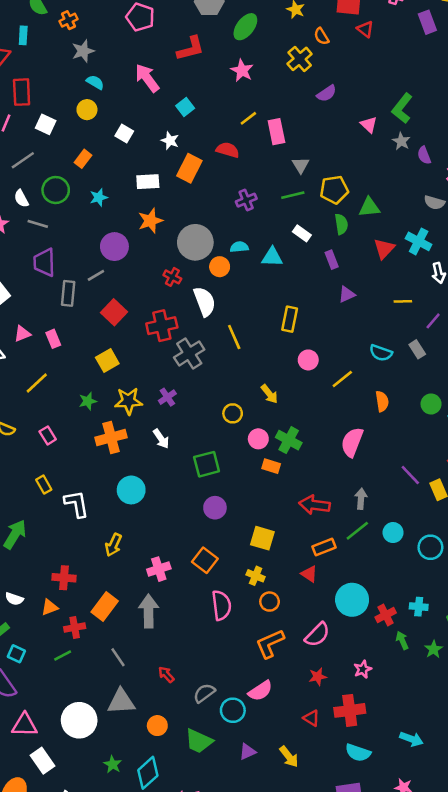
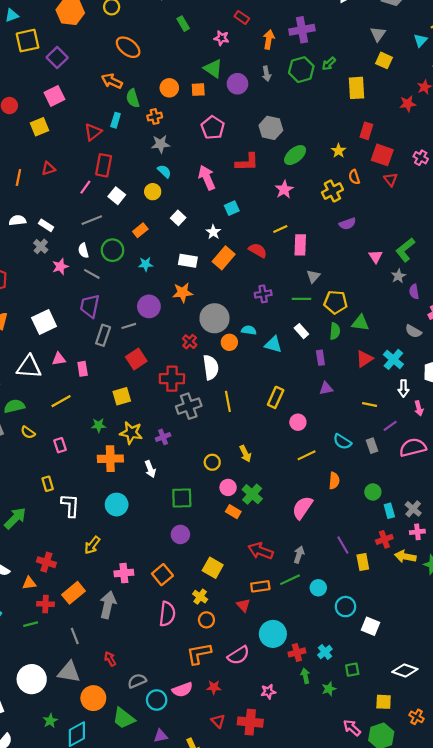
pink circle: (308, 360) -> (298, 422), moved
cyan cross: (419, 607) -> (325, 652), turned 32
red star: (318, 677) -> (214, 687), moved
orange circle: (157, 726) -> (93, 698), size x1.5

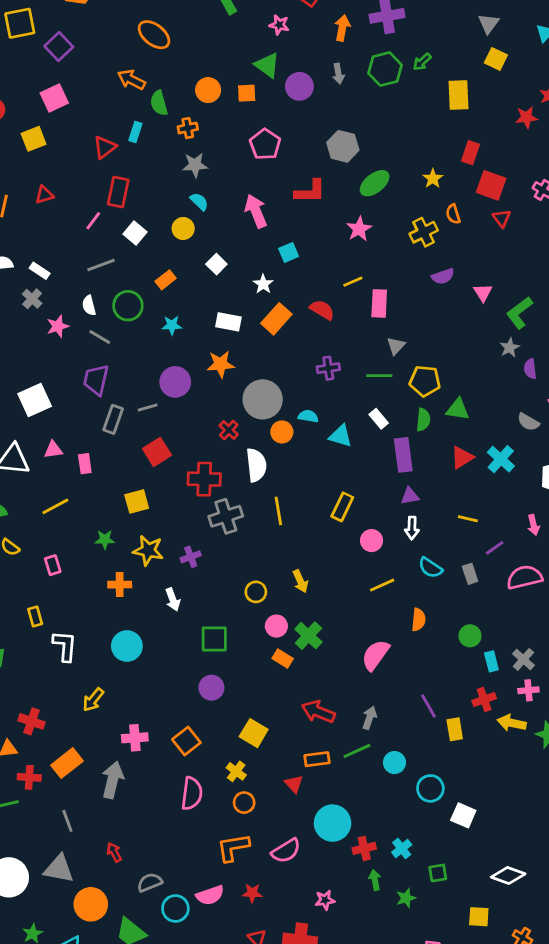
pink triangle: (376, 257) -> (483, 293), moved
purple rectangle: (320, 358) -> (403, 455), size x1.6
white arrow: (403, 388) -> (412, 528), moved
orange cross: (110, 459) -> (120, 585), size x0.7

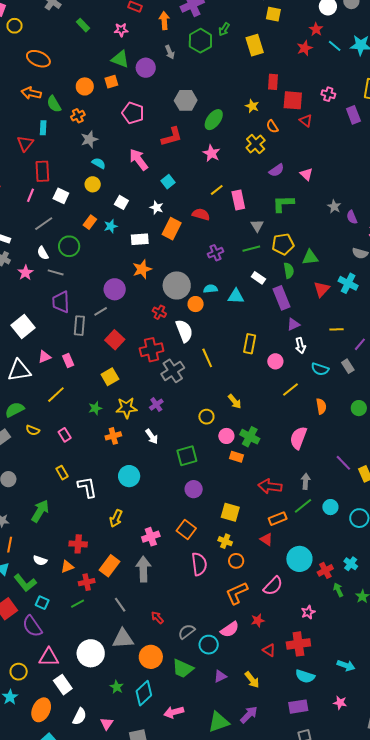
green L-shape: (519, 313) -> (283, 204), moved, turned 50
cyan star: (172, 325) -> (111, 226), moved

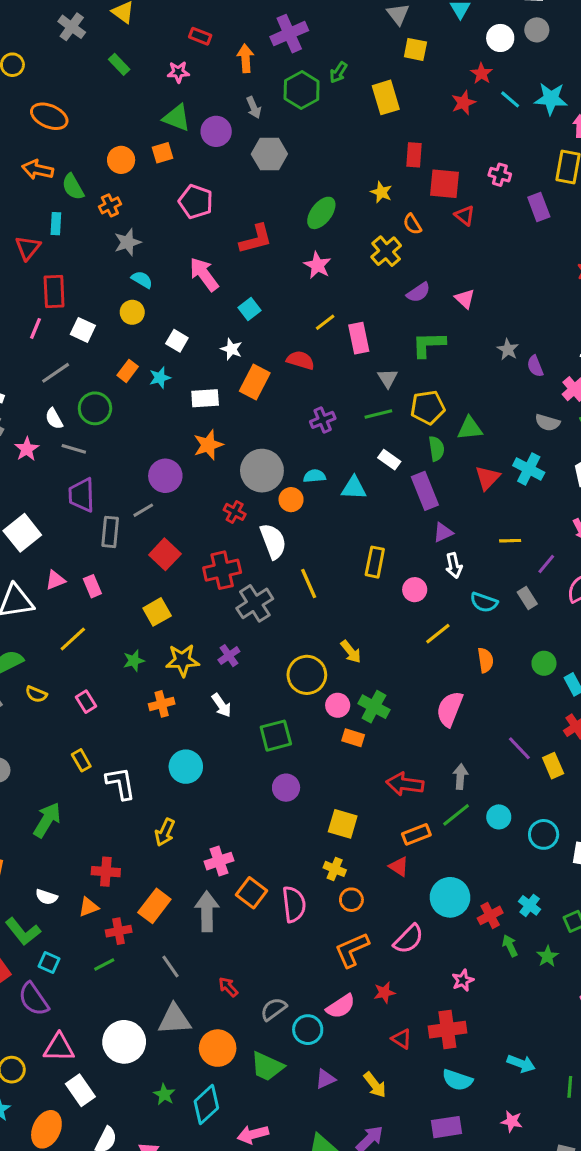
gray hexagon: (186, 100) -> (269, 154), moved
yellow circle: (206, 417) -> (307, 675), size x1.6
orange square: (186, 530) -> (252, 893), moved

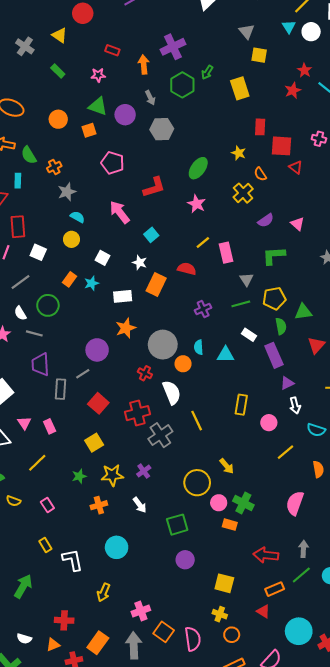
white circle: (500, 38) -> (311, 32), moved
orange circle: (121, 160) -> (58, 119), moved
cyan semicircle: (315, 476) -> (199, 347), turned -88
pink triangle: (55, 580) -> (24, 423), turned -40

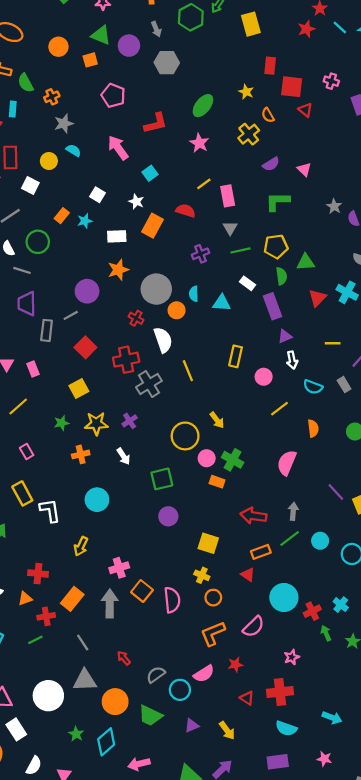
yellow circle: (71, 239) -> (49, 161), moved
gray triangle: (246, 279) -> (230, 228), moved
yellow rectangle: (45, 545) -> (22, 493), size x1.5

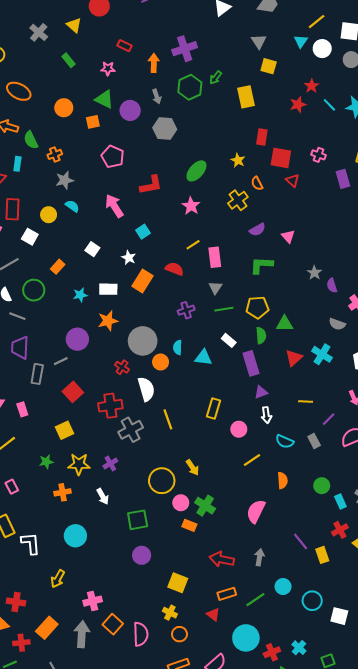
cyan star: (85, 221) -> (80, 295), moved
green line: (290, 539) -> (255, 600), moved

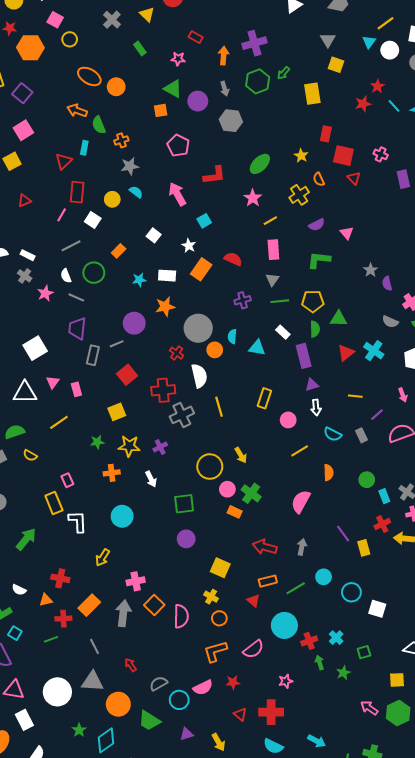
orange circle: (64, 108) -> (116, 87), moved
yellow line: (193, 245) -> (270, 221), moved
pink rectangle: (12, 487) -> (67, 480), moved

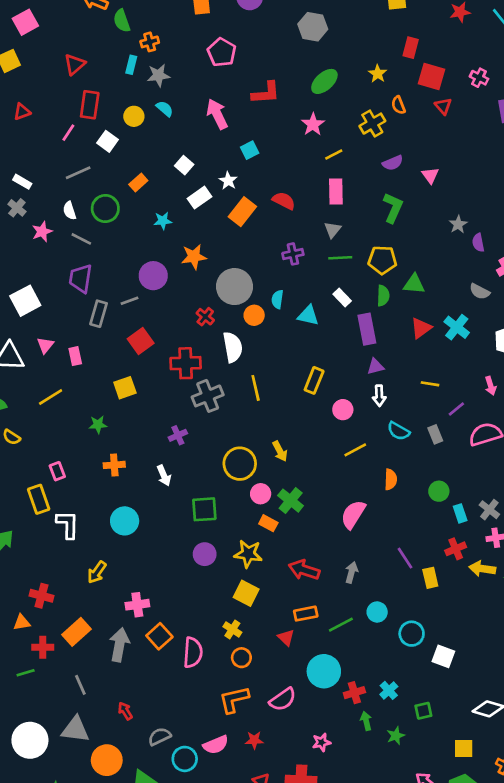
gray hexagon: (231, 121) -> (313, 27), moved
cyan rectangle: (84, 148) -> (131, 65), moved
green L-shape: (319, 260) -> (393, 208), turned 105
white rectangle: (167, 276) -> (200, 198), moved, turned -42
yellow star: (129, 446) -> (248, 554), moved

